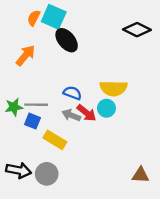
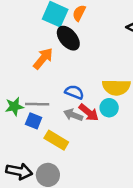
orange semicircle: (34, 18) -> (79, 13), moved
orange arrow: (26, 55) -> (43, 59), moved

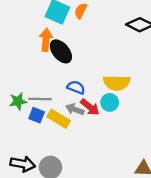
black ellipse: (68, 38) -> (61, 51), moved
orange arrow: (43, 59) -> (46, 40), moved, turned -35
yellow rectangle: (56, 140) -> (59, 119), moved

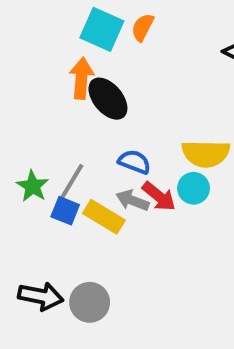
gray line: (40, 99) -> (71, 182), turned -60
green star: (18, 101) -> (33, 186), turned -30

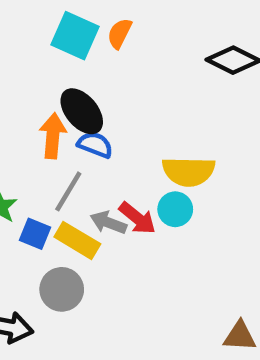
orange arrow: (81, 78) -> (53, 136), moved
blue semicircle: (134, 162) -> (95, 145), moved
gray line: (71, 182) -> (68, 191), moved
gray circle: (90, 302) -> (62, 289), moved

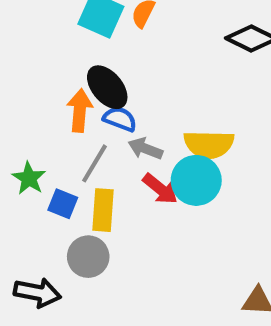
cyan circle: (175, 209) -> (196, 180), size x1.5
gray arrow: (108, 223) -> (145, 149), moved
yellow rectangle: (77, 240) -> (103, 210), turned 63

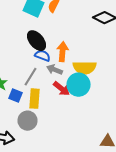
orange arrow: (80, 111) -> (62, 52), moved

